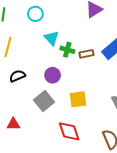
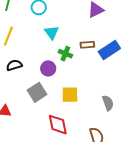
green cross: (67, 50) -> (65, 54), moved
brown rectangle: (86, 54) -> (87, 45), moved

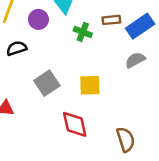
purple circle: (48, 68) -> (38, 19), moved
gray semicircle: (108, 103) -> (135, 60), moved, turned -98

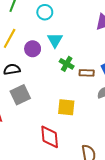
brown rectangle: (111, 20) -> (87, 73), moved
gray square: (47, 83) -> (20, 95), moved

